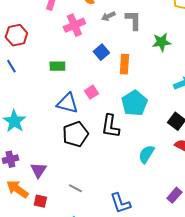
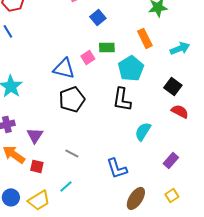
orange rectangle: (124, 64) -> (145, 38), moved, turned -30
green rectangle: (57, 66) -> (107, 47), moved
black L-shape: (110, 126) -> (122, 99), moved
cyan semicircle: (146, 154) -> (143, 131), moved

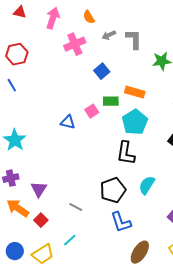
orange rectangle: (145, 38) -> (135, 92), moved, turned -48
blue triangle: (64, 68) -> (68, 122), size x0.7
black pentagon: (72, 99) -> (113, 190), moved
red square: (37, 166) -> (41, 220), turned 32

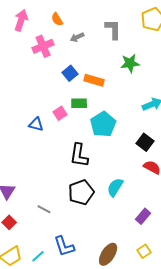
gray L-shape: (134, 39) -> (113, 29), moved
orange rectangle: (135, 92) -> (94, 80), moved
black L-shape: (126, 153) -> (79, 155), moved
blue L-shape: (121, 222) -> (64, 246), moved
cyan line: (70, 240) -> (38, 256), moved

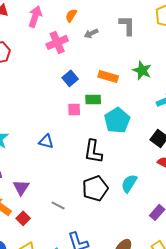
orange semicircle: (57, 19) -> (71, 15), turned 64
green star: (130, 63) -> (142, 70), moved, turned 30
blue square: (70, 73) -> (70, 78), moved
pink square: (60, 113) -> (74, 109), turned 32
blue triangle: (36, 124) -> (46, 141), moved

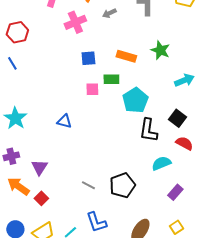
blue square: (70, 78) -> (88, 58), turned 35
black L-shape: (93, 151) -> (148, 130), moved
cyan semicircle: (129, 183) -> (161, 163), moved, turned 36
black pentagon: (95, 188) -> (122, 185), moved
gray line: (58, 205) -> (88, 185), moved

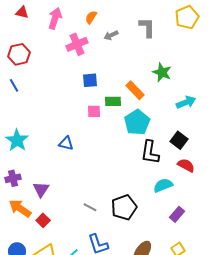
orange rectangle: (126, 56) -> (135, 90), moved, turned 30

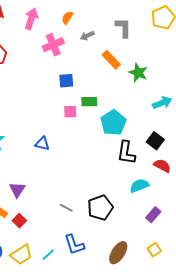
orange rectangle: (135, 90) -> (111, 60), moved

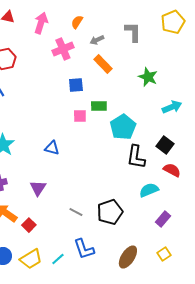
orange rectangle: (111, 60) -> (103, 64), moved
purple triangle: (17, 190) -> (38, 188), moved

